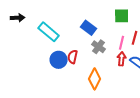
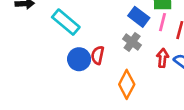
blue rectangle: (89, 28) -> (139, 17), moved
pink line: (122, 43) -> (163, 22), moved

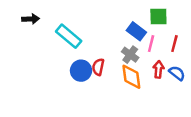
pink line: (163, 22) -> (151, 44), moved
orange diamond: (127, 84) -> (131, 77), moved, turned -35

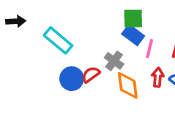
green square: (158, 17) -> (133, 19), moved
gray cross: (130, 55) -> (114, 61), moved
red semicircle: (98, 67) -> (91, 75), turned 42

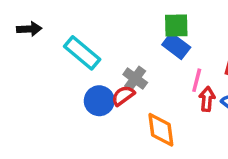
pink line: (150, 49) -> (197, 80), moved
gray cross: (114, 61) -> (135, 79), moved
orange diamond: (128, 85) -> (161, 130), moved

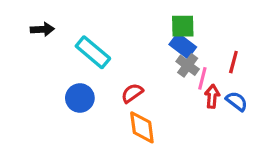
gray cross: (135, 79) -> (188, 65), moved
blue circle: (99, 101) -> (80, 98), moved
orange diamond: (161, 130) -> (142, 127), moved

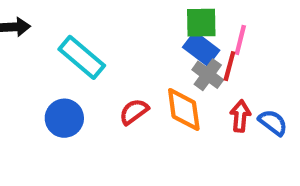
red line: (233, 62) -> (229, 66), moved
pink line: (202, 78) -> (240, 40), moved
orange diamond: (142, 127) -> (184, 109), moved

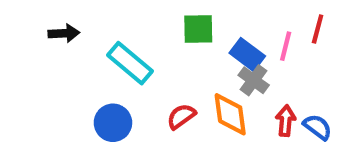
green square: (201, 23) -> (198, 29), moved
red line: (229, 66) -> (318, 29), moved

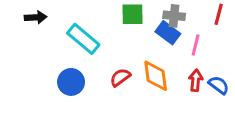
pink line: (286, 46) -> (196, 45), moved
gray cross: (254, 80) -> (174, 16), moved, turned -30

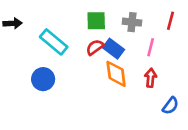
blue rectangle: (168, 33) -> (113, 49), moved
red semicircle: (120, 77) -> (95, 47), moved
blue semicircle: (219, 85) -> (170, 106), moved, turned 90

